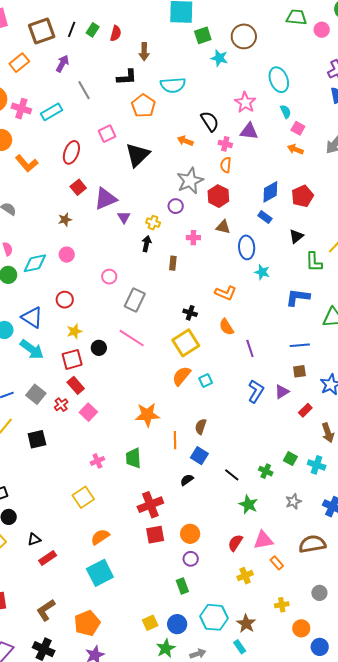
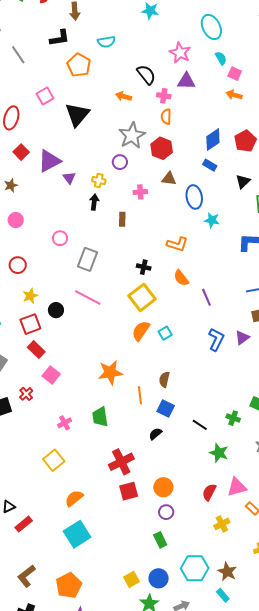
cyan semicircle: (173, 85) -> (106, 42), size x0.7
red cross: (61, 405) -> (26, 394), moved

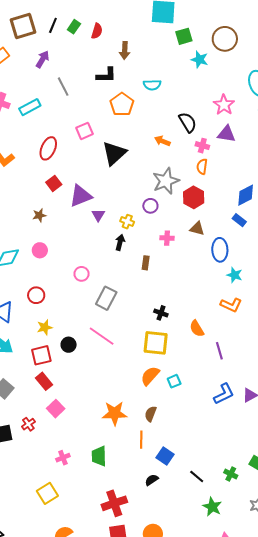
orange L-shape: (177, 244) -> (231, 305), moved
yellow square: (142, 297) -> (156, 343), turned 36
blue L-shape: (216, 339) -> (224, 394), turned 30
brown semicircle: (164, 379) -> (151, 414), moved

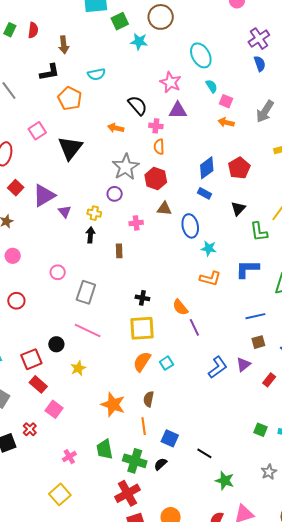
yellow star: (45, 327) -> (78, 368), moved
purple line: (219, 351) -> (194, 327), moved
orange star: (115, 413) -> (113, 404), turned 30
green cross: (231, 474) -> (135, 461), moved, size x1.6

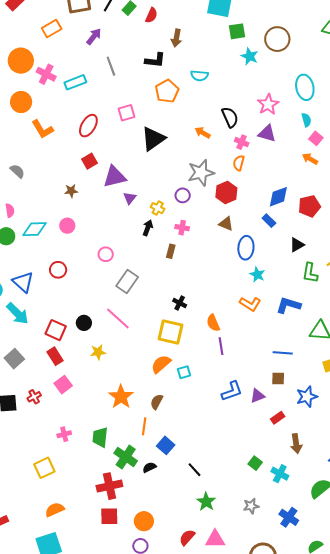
pink cross: (136, 223) -> (182, 228), moved
red square: (31, 359) -> (56, 330), turned 30

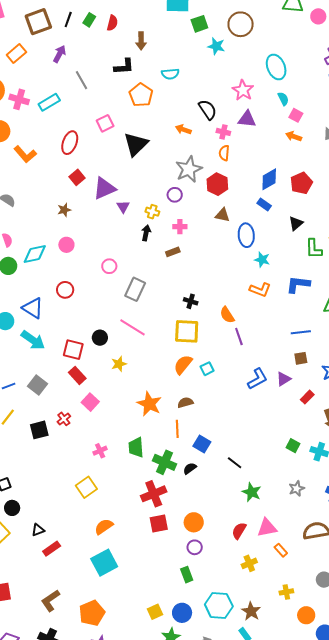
brown rectangle: (171, 251) -> (173, 252), turned 64
brown semicircle: (157, 402) -> (185, 403), turned 56

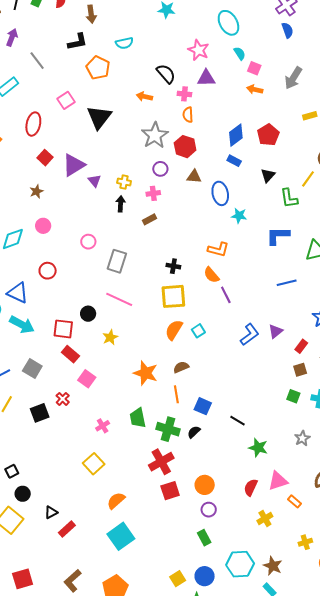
purple circle: (175, 195) -> (160, 169), moved
orange L-shape: (260, 290) -> (218, 249), moved
brown square: (301, 358) -> (300, 370), moved

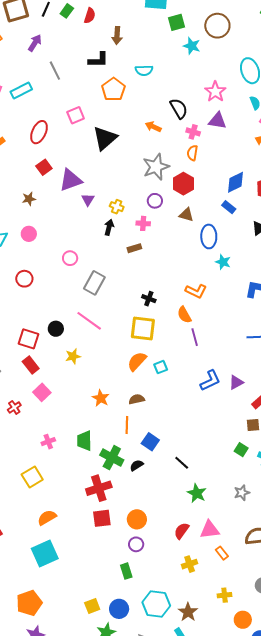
orange star: (146, 373) -> (101, 398), size x0.7

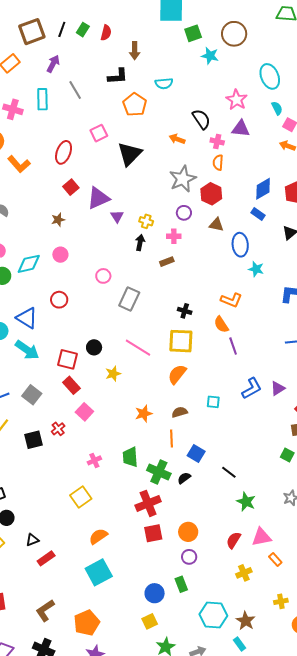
cyan rectangle: (21, 91) -> (42, 99), moved, turned -60
pink line: (89, 321) -> (138, 348), moved
cyan square: (161, 367) -> (213, 402), moved, turned 32
orange star: (101, 398) -> (144, 414), turned 30
blue circle: (119, 609) -> (155, 593), moved

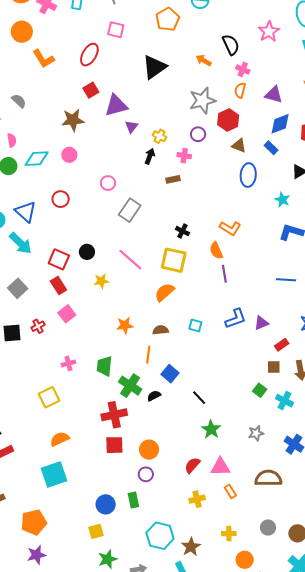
purple triangle: (241, 129) -> (274, 95), moved
pink square: (99, 133) -> (116, 30), moved, turned 30
brown star: (58, 220) -> (73, 120), size x1.6
brown triangle: (216, 225) -> (239, 146), moved
cyan star: (256, 269) -> (282, 200), moved

